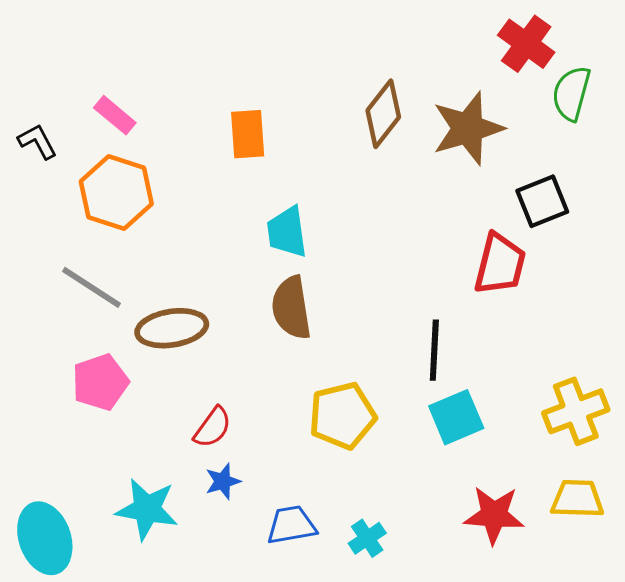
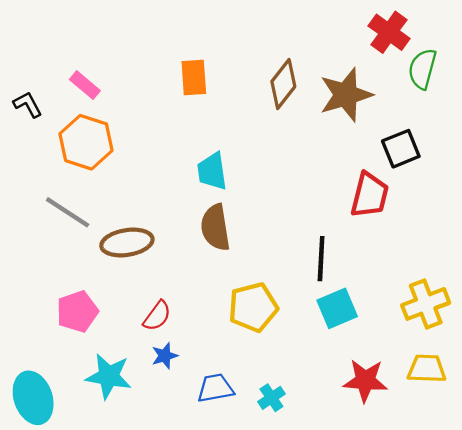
orange rectangle: (248, 134) -> (194, 78), moved
pink pentagon: (100, 382) -> (77, 312), moved

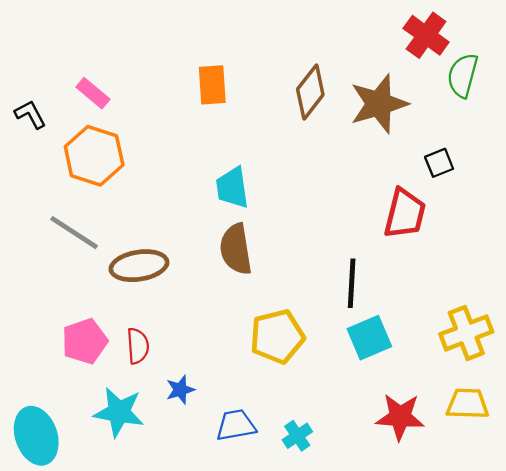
black square: (401, 149) -> (439, 163), size x0.7
red semicircle: (157, 316) -> (138, 346), moved, turned -40

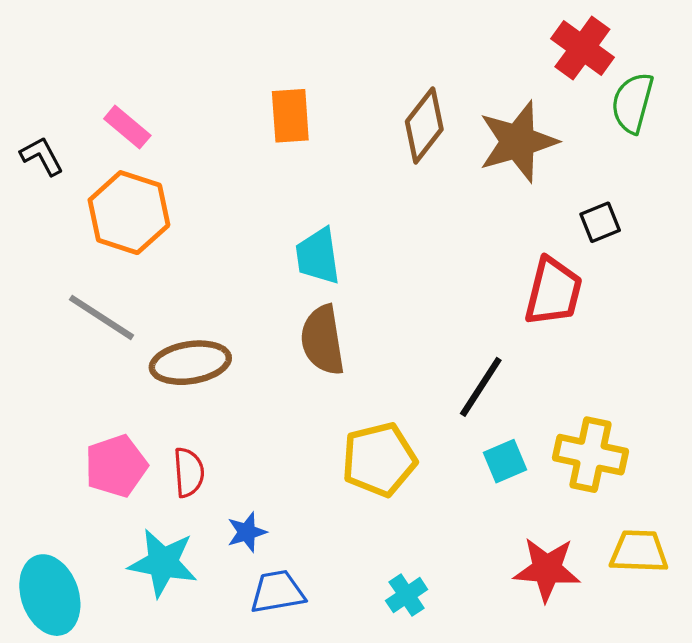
black line: (352, 283) -> (481, 387), turned 30
yellow cross: (466, 333) -> (590, 455), moved, turned 33
cyan square: (369, 338) -> (505, 461), size x0.7
blue trapezoid: (236, 425) -> (277, 592), moved

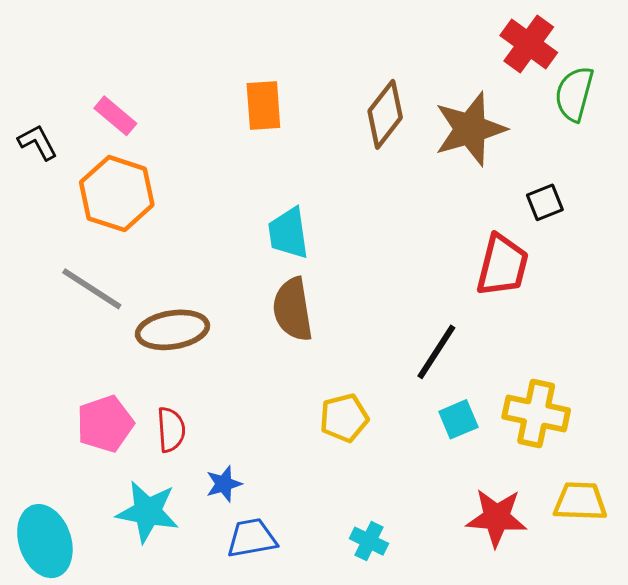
yellow pentagon: (379, 459) -> (344, 418), size x0.7
cyan cross: (407, 595) -> (369, 541), turned -30

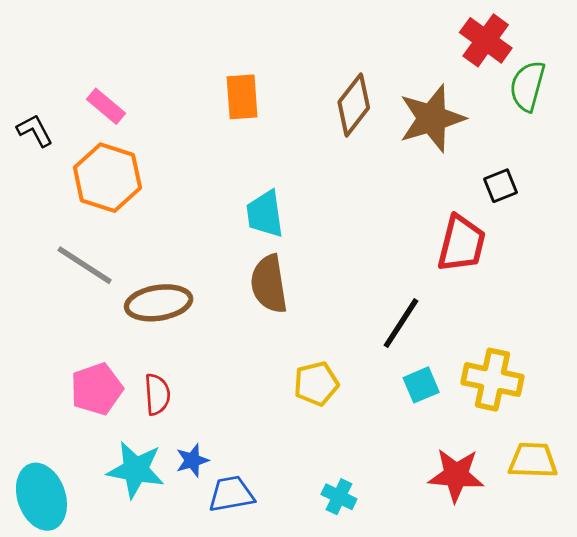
blue star: (224, 484) -> (192, 460), moved

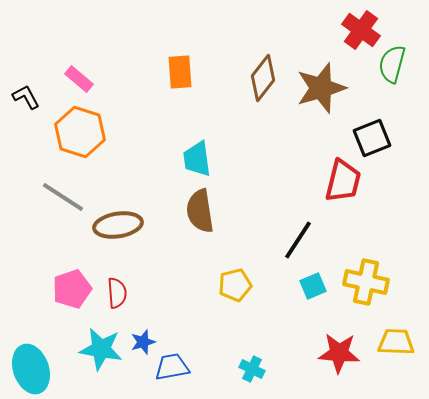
black square: (501, 186) -> (372, 138), size x1.5

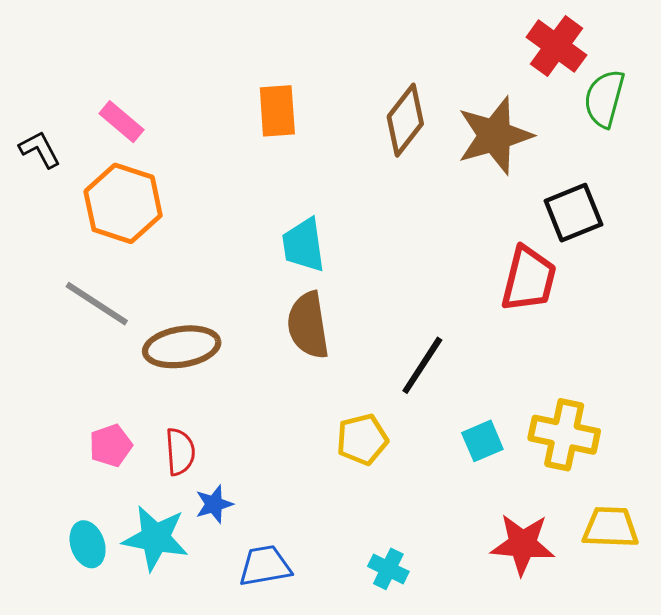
black line: (298, 240) -> (422, 365), moved
pink pentagon: (72, 289) -> (111, 446), size x0.7
blue star: (143, 342) -> (214, 504), moved
cyan ellipse: (31, 369) -> (88, 544), moved, size x0.6

